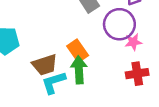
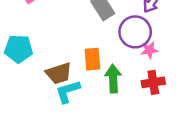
orange rectangle: (78, 51) -> (92, 59), turned 30
green arrow: (79, 70) -> (113, 79), moved

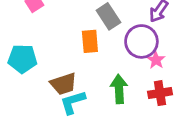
pink star: (149, 50) -> (156, 60), turned -30
orange rectangle: (92, 59) -> (90, 41), moved

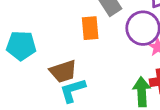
green arrow: (119, 89) -> (142, 92), moved

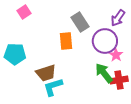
green arrow: (142, 92) -> (104, 73), moved, turned -35

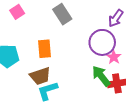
gray rectangle: (80, 22) -> (62, 14), moved
orange rectangle: (66, 41) -> (44, 49), moved

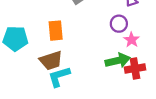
purple circle: (102, 42) -> (119, 24), size x0.6
green arrow: (101, 76) -> (118, 60), turned 115

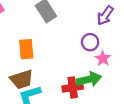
red cross: (135, 69) -> (73, 87), moved

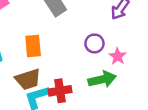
purple circle: (90, 42) -> (94, 43), moved
red cross: (73, 87) -> (60, 91), moved

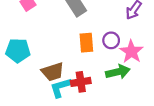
orange rectangle: (33, 46) -> (86, 43), moved
pink star: (118, 56) -> (131, 52), size x1.5

